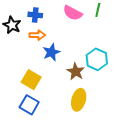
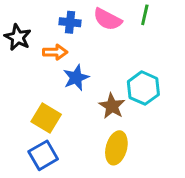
blue cross: (35, 15) -> (70, 22), moved
blue square: (29, 105) -> (43, 155), turned 30

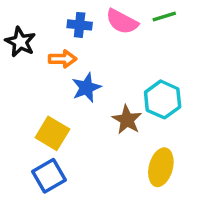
green line: (145, 15) -> (164, 16), turned 60
yellow ellipse: (116, 148) -> (161, 167), moved

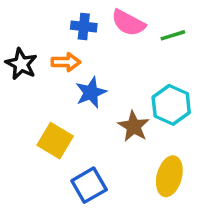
green line: (164, 16) -> (173, 35), moved
black star: (20, 42) -> (21, 64), moved
blue square: (49, 176) -> (89, 185), moved

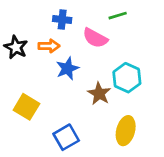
pink semicircle: (128, 23) -> (95, 38), moved
green line: (173, 35) -> (118, 16), moved
yellow square: (55, 141) -> (26, 107), moved

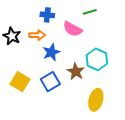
blue square: (66, 137) -> (50, 82), moved

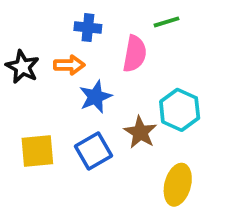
pink semicircle: (73, 29) -> (135, 54), turned -108
yellow square: (20, 82) -> (37, 151), turned -36

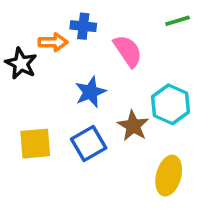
green line: (166, 22) -> (178, 21), moved
pink semicircle: (135, 54) -> (128, 51), turned -44
orange arrow: (69, 65) -> (53, 42), moved

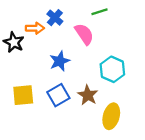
green line: (178, 21) -> (99, 12), moved
blue cross: (83, 26) -> (55, 18), turned 35
brown star: (133, 126) -> (88, 95), moved

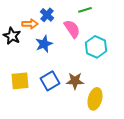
blue star: (60, 61) -> (44, 44), moved
cyan hexagon: (112, 69) -> (96, 47), moved
brown star: (88, 95) -> (75, 81), turned -30

